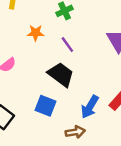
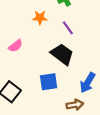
blue square: (46, 106) -> (49, 82), turned -30

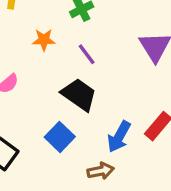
blue square: (49, 82) -> (60, 137), turned -36

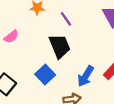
black trapezoid: (79, 95) -> (60, 46), turned 30

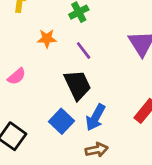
blue arrow: (86, 76) -> (95, 117), moved

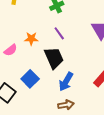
orange star: (47, 39) -> (31, 39), moved
blue square: (61, 121) -> (30, 79), moved

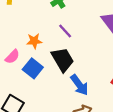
blue square: (30, 79) -> (33, 68), moved
blue arrow: (66, 82) -> (79, 85), turned -60

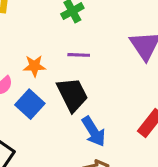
purple line: (65, 31) -> (79, 55), turned -49

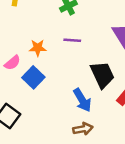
black trapezoid: (72, 95) -> (102, 75), moved

